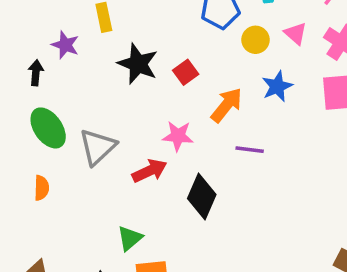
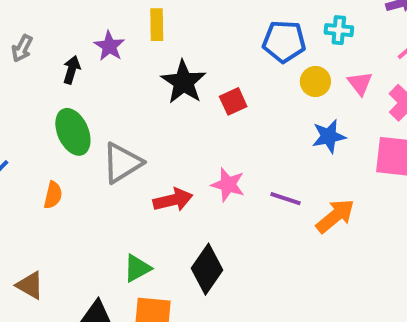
orange arrow: (227, 105) -> (335, 216), moved
pink star: (178, 136) -> (228, 185), moved
black diamond: (202, 196) -> (207, 269), moved

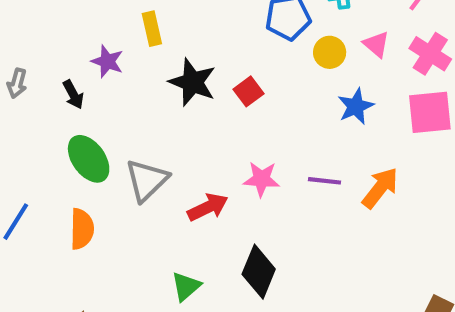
black arrow: (72, 70) -> (73, 94), turned 148
orange semicircle: (53, 195) -> (82, 229), size x1.4

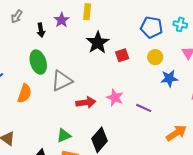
yellow circle: (330, 52) -> (155, 57), moved
orange arrow: (380, 188) -> (176, 133), moved

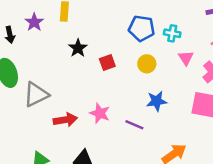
cyan cross: (180, 24) -> (172, 33), moved
black star: (98, 43) -> (78, 48), size x0.7
blue star: (169, 78) -> (157, 101), moved

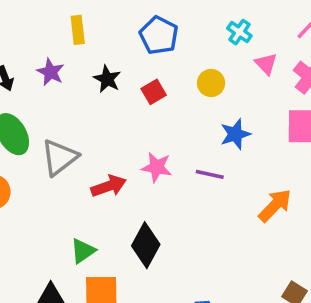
purple star: (34, 22) -> (51, 72), moved
blue pentagon: (142, 28) -> (159, 35), moved, turned 30
cyan cross: (172, 33) -> (239, 32), turned 35

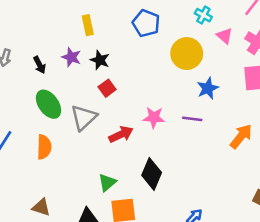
black star: (107, 79) -> (100, 60), moved
yellow circle: (211, 83) -> (187, 54), size x1.6
red square: (154, 92) -> (107, 88), moved

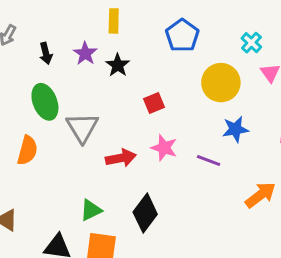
red square: (107, 88) -> (154, 103), moved
gray triangle: (84, 118) -> (82, 128), turned -32

